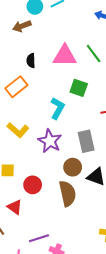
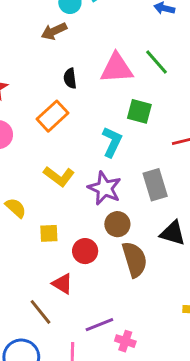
brown circle: (73, 167) -> (117, 224), moved

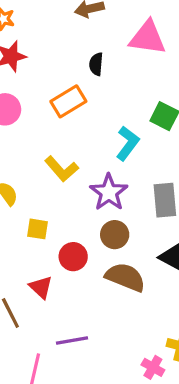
pink triangle: (117, 68) -> (148, 38), moved
brown semicircle: (135, 259) -> (125, 277), turned -63
pink cross: (125, 341) -> (153, 367), moved

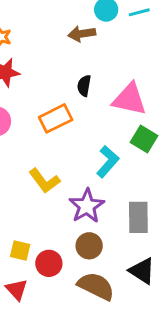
pink triangle: (148, 38) -> (129, 99), moved
yellow square: (37, 229) -> (20, 251), moved

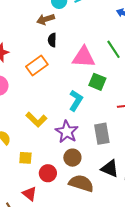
black semicircle: (84, 86) -> (52, 40), moved
orange rectangle: (56, 118) -> (37, 66), moved
yellow square: (20, 251) -> (25, 158), moved

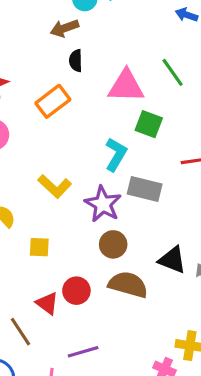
gray rectangle: (102, 134) -> (145, 189), moved, turned -65
red circle: (48, 173) -> (76, 291), moved

